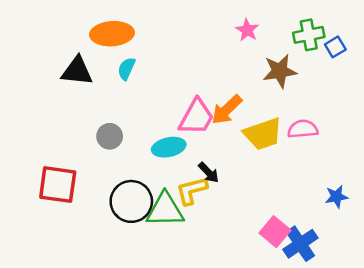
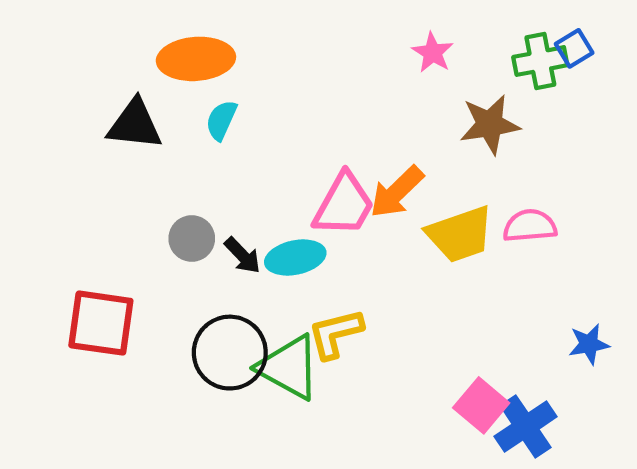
blue square: (335, 47) -> (574, 48), moved
black arrow: (209, 172) -> (242, 255), moved
green triangle: (165, 210) -> (289, 367), turned 30

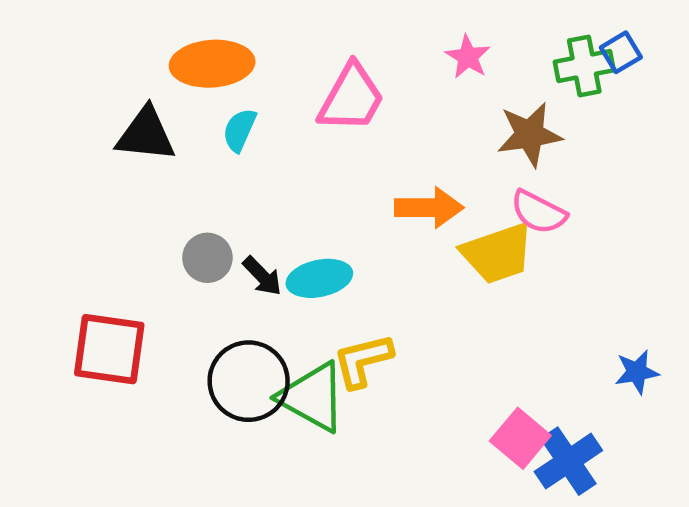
orange arrow: (397, 192) -> (429, 208), turned -136
pink trapezoid: (344, 205) -> (351, 98), moved
pink semicircle: (530, 226) -> (539, 212), moved, turned -148

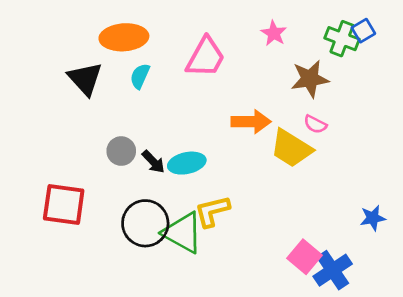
green cross: (584, 66) -> (342, 39), turned 32
black triangle: (146, 134) -> (85, 79), turned 42
pink semicircle: (539, 212) -> (315, 124), size x0.7
yellow trapezoid: (498, 253) -> (291, 148), turned 51

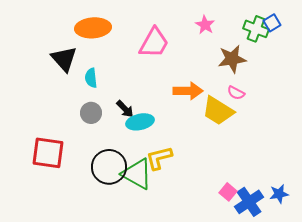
cyan semicircle: (140, 76) -> (91, 78), moved, turned -30
black arrow: (153, 162) -> (125, 109), moved
blue star: (373, 218) -> (279, 194), moved
pink square: (305, 257) -> (228, 192), size x0.7

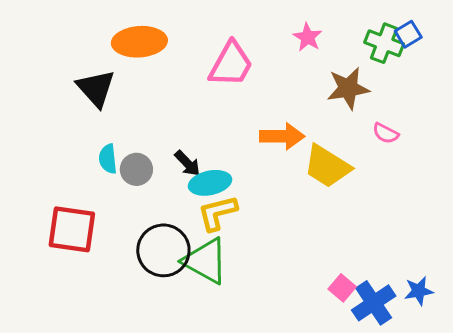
cyan semicircle: (91, 78) -> (108, 159), moved
pink semicircle: (236, 93) -> (386, 133), moved
yellow L-shape: (159, 158) -> (217, 213), moved

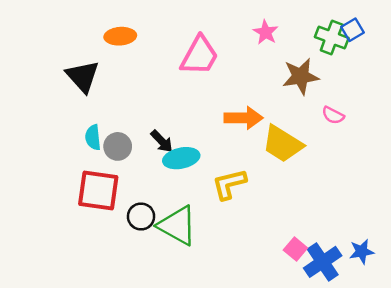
orange ellipse: (139, 42) -> (120, 36), size x0.7
yellow L-shape: (217, 213) -> (229, 184), moved
red square: (72, 229) -> (98, 191), moved
black circle: (163, 250) -> (141, 217), size x0.6

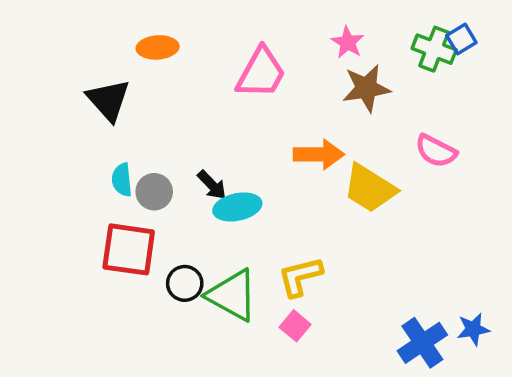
brown star: (301, 76) -> (366, 88), moved
pink semicircle: (333, 115) -> (436, 151), size x1.4
yellow L-shape: (229, 184) -> (300, 277), moved
pink square: (295, 249) -> (295, 326), moved

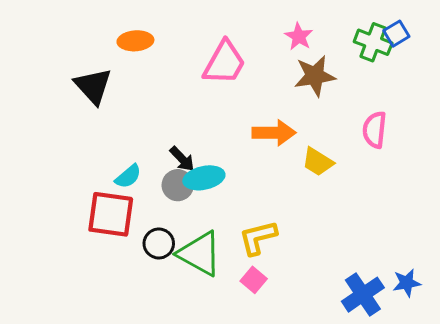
pink semicircle: (436, 151) -> (375, 130), turned 69
cyan semicircle: (122, 180) -> (128, 176), moved, turned -124
yellow trapezoid: (370, 188) -> (318, 162), size x0.7
gray circle: (154, 192) -> (178, 185), moved

